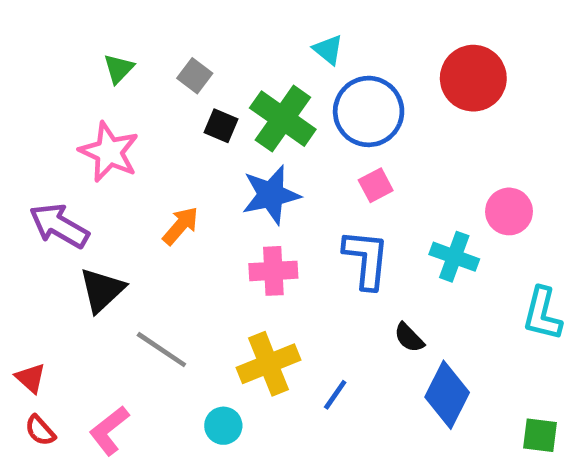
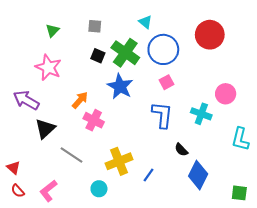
gray square: (195, 76) -> (95, 26), moved, turned -32
blue star: (271, 195) -> (120, 86), turned -30
pink cross: (273, 271) -> (94, 120), moved, turned 30

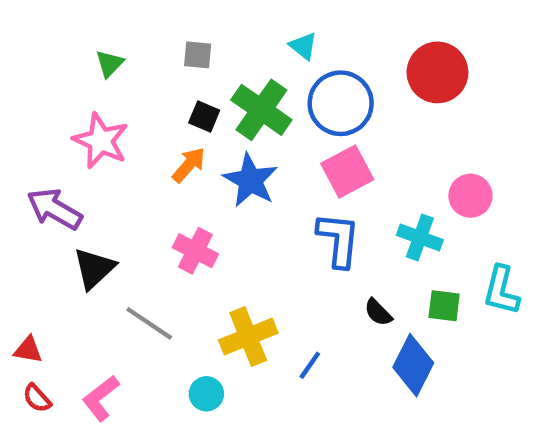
pink square: (166, 82) -> (347, 171), size x1.6
orange arrow: (80, 100) -> (189, 165), moved
red triangle: (13, 168) -> (28, 350), turned -32
green square: (239, 193) -> (444, 306), moved

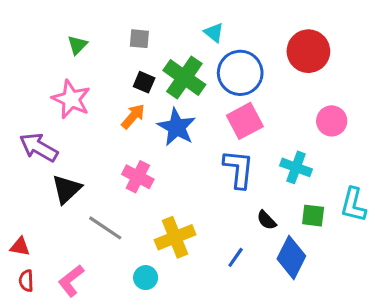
pink circle: (470, 196) -> (332, 121), moved
blue line: (310, 365) -> (236, 257), moved
red semicircle: (37, 398) -> (26, 281), turned 40

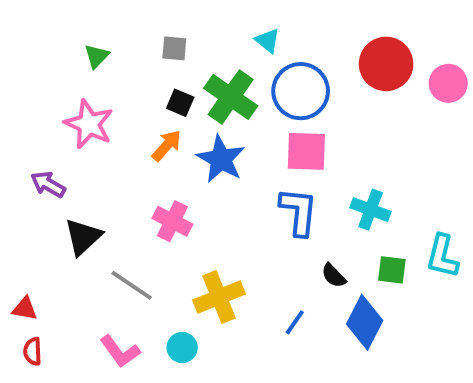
pink square: (245, 121) -> (306, 151), turned 30
pink circle: (332, 121) -> (448, 83), moved
purple arrow: (39, 147) -> (48, 184), size x0.7
pink L-shape: (71, 281) -> (120, 351), moved, turned -88

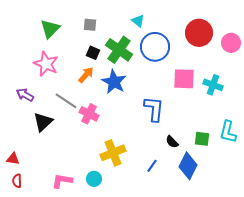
green triangle: (97, 56) -> (50, 29), size x1.5
pink square: (306, 151) -> (184, 79), moved
cyan cross: (371, 210) -> (213, 85), moved
gray line: (132, 285) -> (66, 101), moved
pink L-shape: (120, 351) -> (62, 181), turned 135

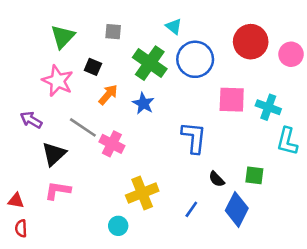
black square: (93, 53) -> (93, 67), moved
blue star: (114, 82) -> (143, 103), size x0.7
cyan L-shape: (228, 132) -> (287, 141), moved
pink L-shape: (62, 181) -> (58, 191), moved

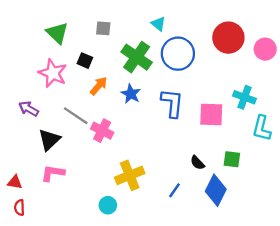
green triangle: (63, 37) -> (57, 33), turned -30
pink square: (232, 100) -> (211, 115), moved
blue L-shape: (194, 138) -> (172, 103), moved

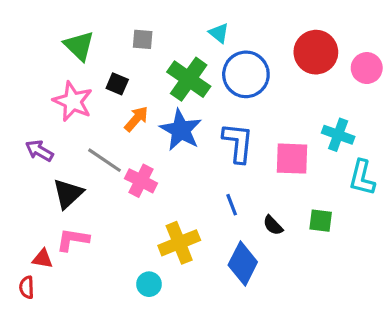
blue star: (131, 94) -> (181, 130), size x1.5
red triangle: (15, 182) -> (43, 259), moved
blue line: (174, 190) -> (232, 205), moved, turned -56
blue diamond: (216, 190) -> (243, 263), moved

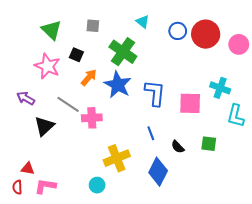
blue circle: (246, 74) -> (178, 31), moved, size x0.6
pink cross: (141, 181) -> (92, 118), turned -30
pink L-shape: (73, 240) -> (45, 186), moved

